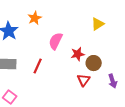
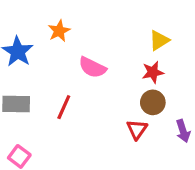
pink semicircle: (56, 41) -> (92, 67), turned -90
red star: (78, 54) -> (153, 72), moved

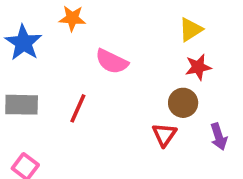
orange star: (59, 31) -> (72, 18), turned 30
red star: (153, 72) -> (198, 67), moved

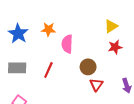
orange star: (72, 18) -> (48, 29), moved
pink semicircle: (112, 61) -> (67, 44), turned 66
brown circle: (183, 103) -> (88, 67), moved

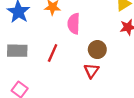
red triangle: (96, 85) -> (91, 71), moved

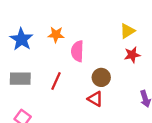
red triangle: (91, 71) -> (95, 99), turned -35

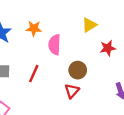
yellow triangle: (127, 31) -> (89, 25), moved
red triangle: (95, 99) -> (72, 91), turned 42

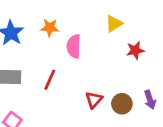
brown circle: (78, 70) -> (122, 104), moved

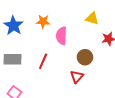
yellow triangle: (114, 24) -> (92, 18), turned 48
brown circle: (122, 104) -> (85, 57), moved

